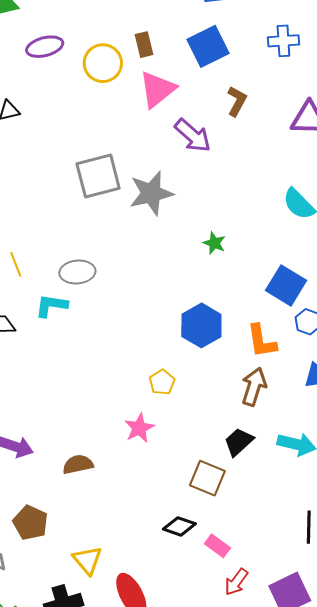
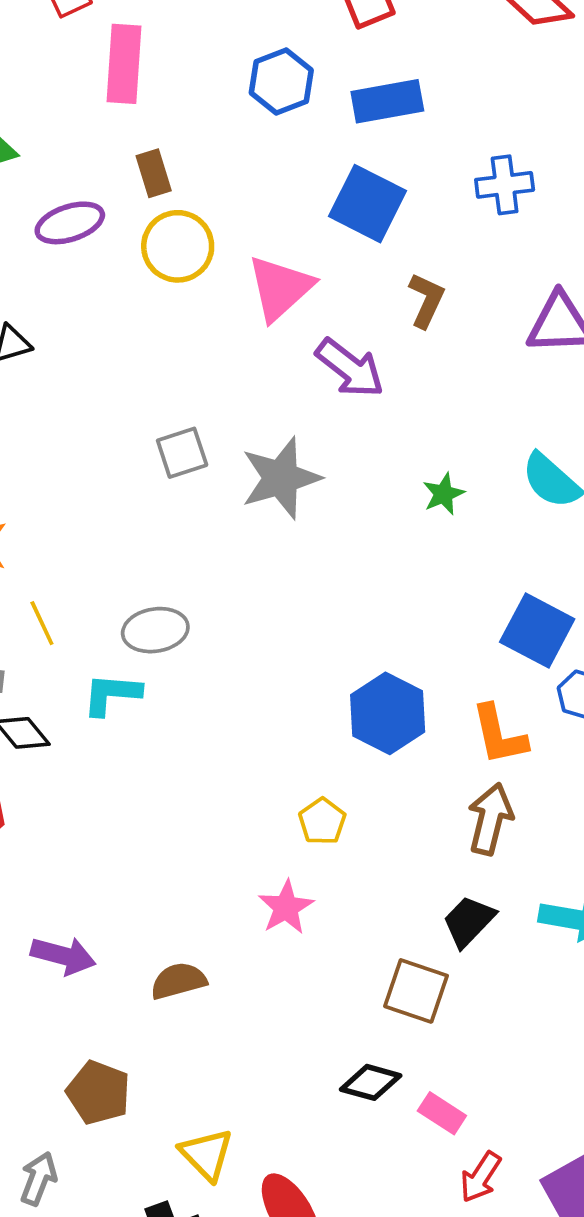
brown rectangle: (144, 45) -> (154, 173), moved
blue square: (208, 46) -> (368, 204), turned -33
gray square: (98, 176) -> (182, 453), size x0.6
green star: (214, 243) -> (443, 494), moved, turned 30

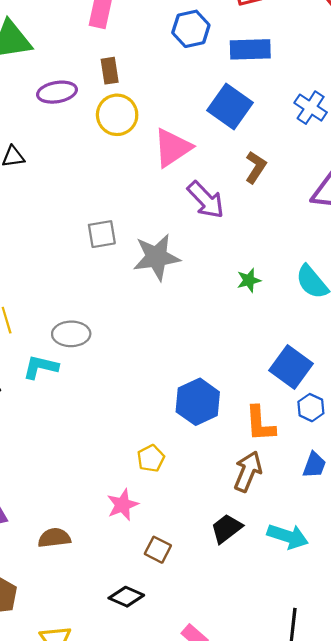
blue cross: (505, 185) -> (311, 108), turned 32
brown square: (416, 991) -> (158, 550), moved, size x0.7
black diamond: (371, 1082) -> (126, 597), moved

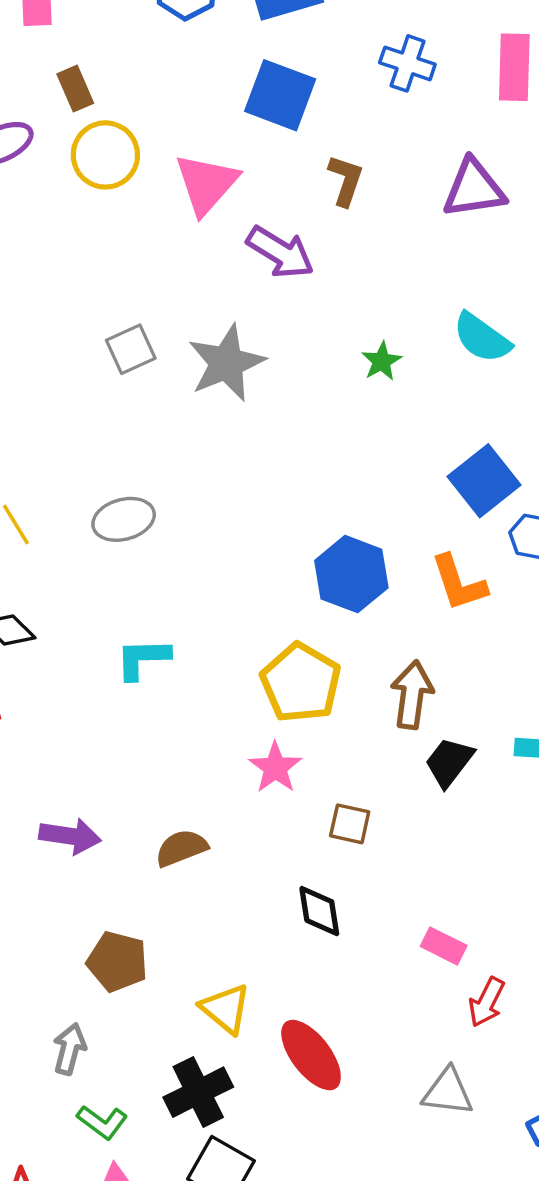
cyan L-shape: (41, 367) -> (143, 659), moved
blue square: (291, 367) -> (484, 481), turned 30
yellow pentagon: (151, 458) -> (301, 683), size x1.8
brown arrow: (248, 471) -> (412, 695), moved
black diamond: (126, 597) -> (319, 911), turned 72

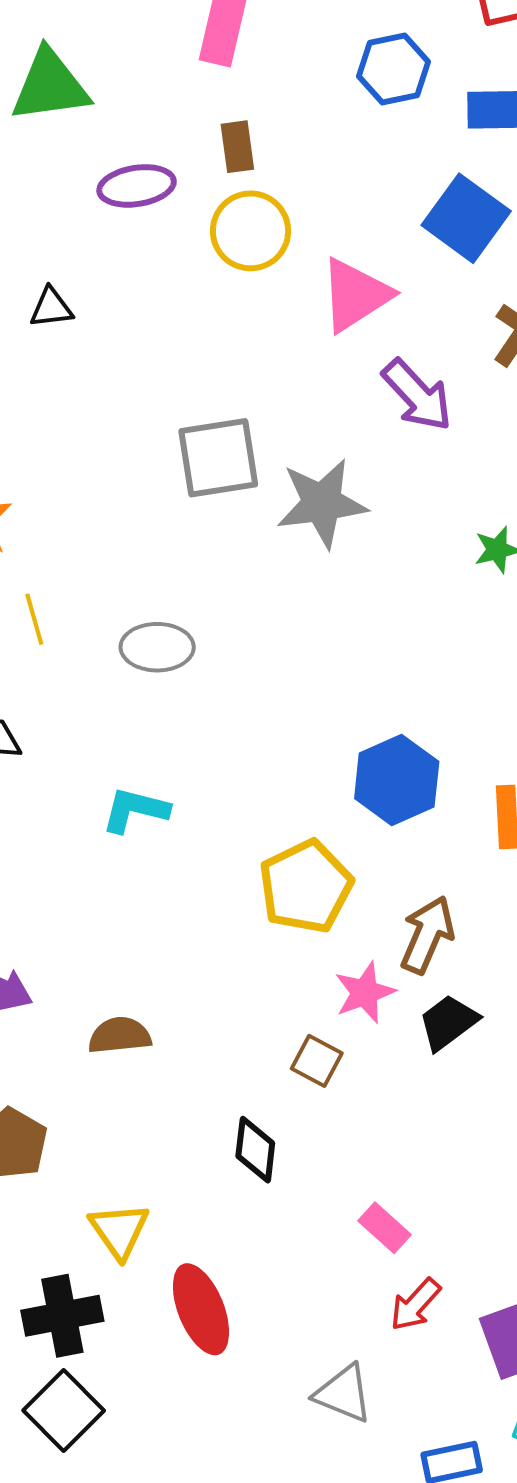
gray square: (131, 349) -> (218, 458), size x1.5
pink star: (275, 768) -> (365, 993), moved

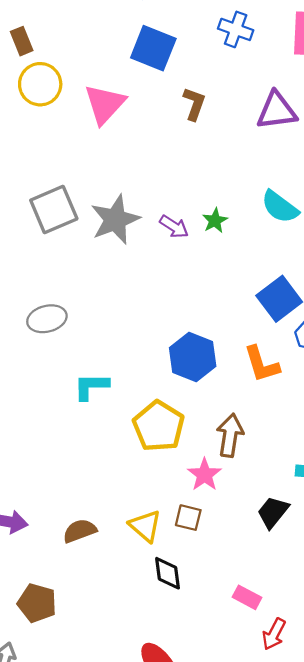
purple arrow: (417, 395) -> (174, 227), moved, size x0.7
cyan L-shape: (135, 810) -> (91, 386), moved
black trapezoid: (448, 1022) -> (273, 512), moved
yellow triangle: (119, 1230) -> (145, 526), moved

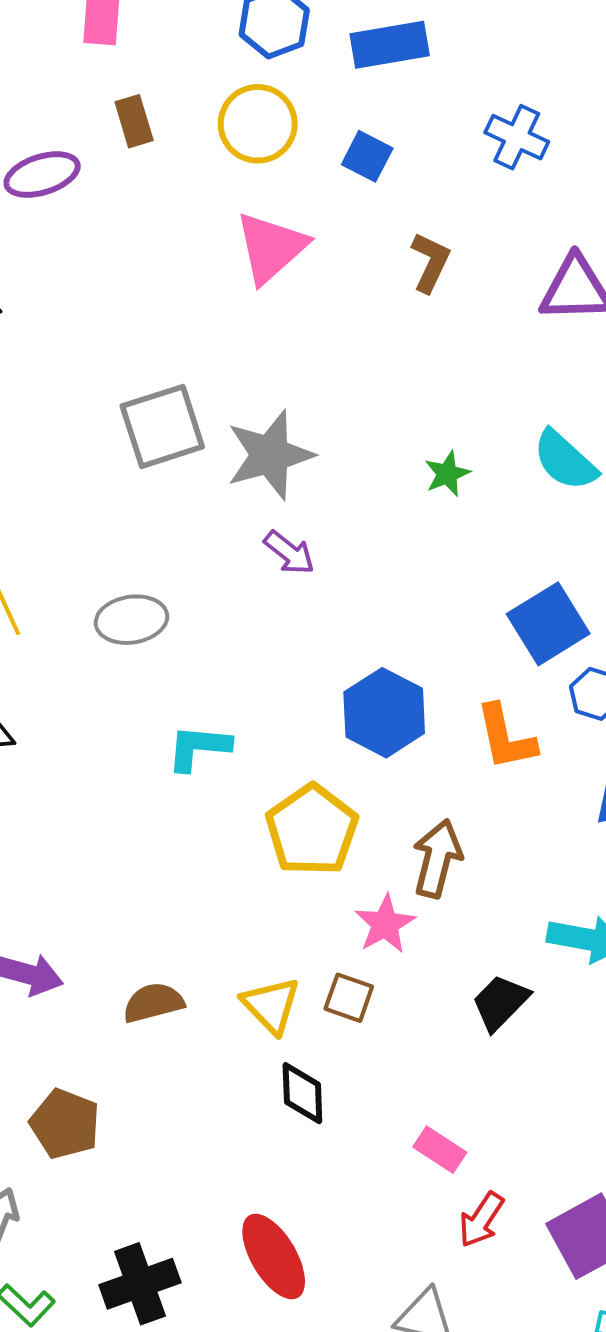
blue square: (153, 48) -> (367, 156), size x0.6
yellow circle: (40, 84) -> (258, 124), moved
purple arrow: (174, 227) -> (289, 553), moved

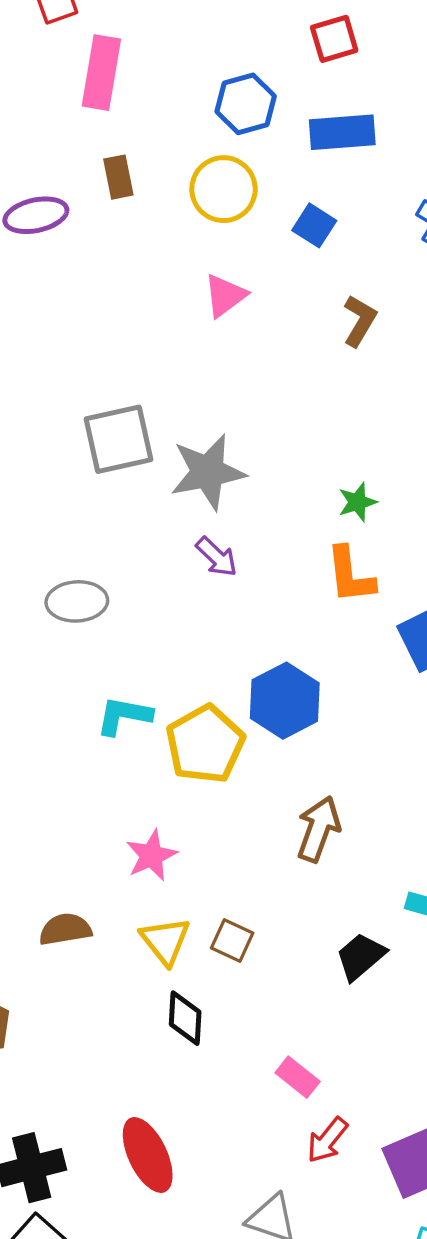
pink triangle: (271, 248) -> (225, 296), size x0.7
orange L-shape: (506, 737) -> (350, 575), moved
yellow pentagon: (312, 830) -> (205, 744), moved
pink star: (385, 924) -> (151, 855), moved

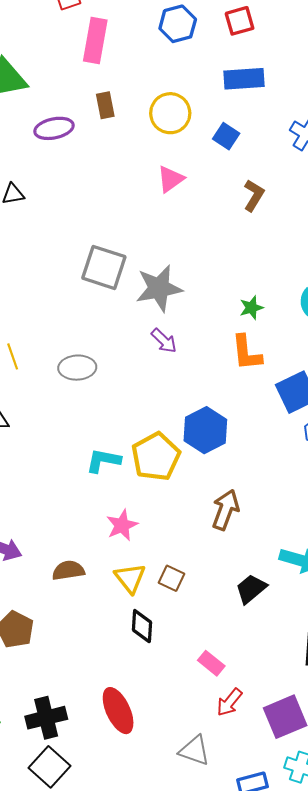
blue hexagon: (246, 104) -> (178, 24), moved
gray square: (118, 439) -> (104, 267), turned 30
cyan L-shape: (124, 716) -> (103, 461), moved

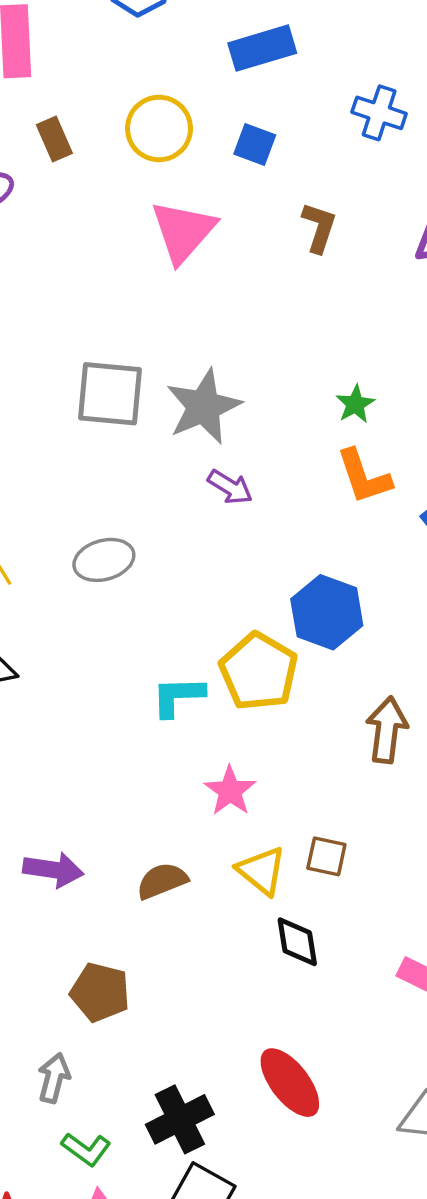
pink triangle: (171, 179) -> (183, 231), size x1.5

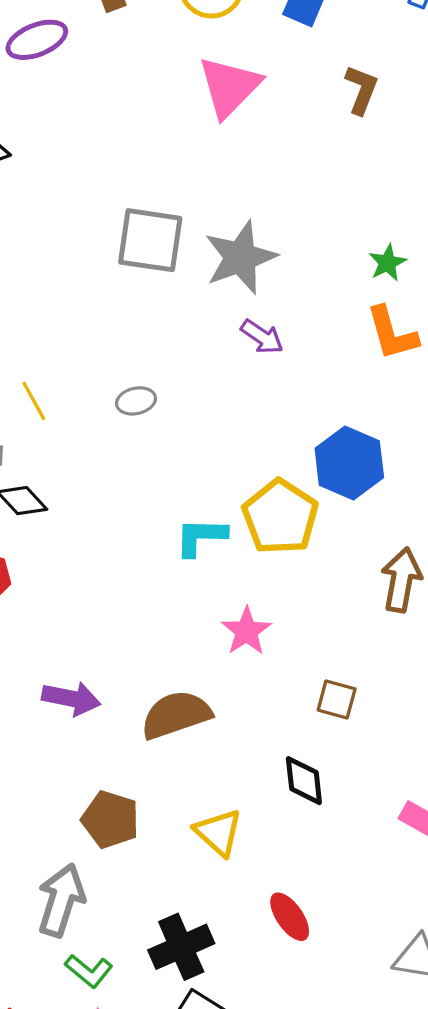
gray ellipse: (104, 560) -> (136, 401), size x0.7
yellow triangle: (262, 871) -> (218, 832), moved
brown semicircle: (162, 881) -> (176, 715), size x1.4
gray arrow: (54, 1078) -> (61, 900), size x1.5
red ellipse: (290, 1083) -> (290, 917), size x0.7

